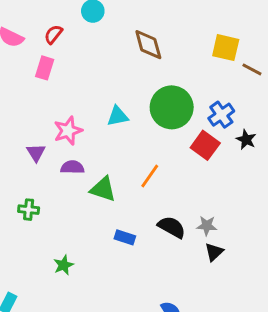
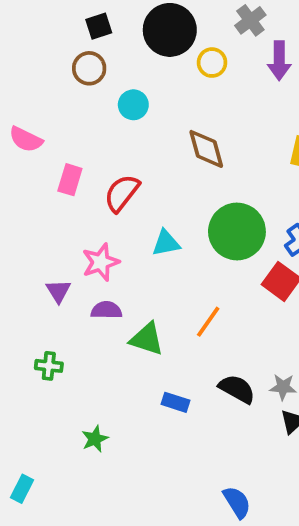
red semicircle: (53, 34) -> (122, 193), moved, size x1.5

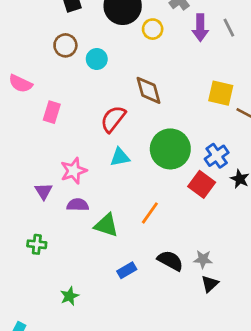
brown circle: (89, 68) -> (65, 45), moved
red semicircle: (122, 193) -> (113, 119), moved
blue rectangle: (176, 402) -> (127, 270), turned -48

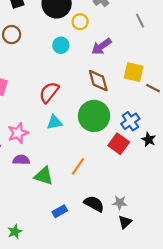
purple arrow: (200, 28) -> (102, 46), moved, turned 54
cyan circle: (97, 59) -> (61, 45), moved
brown diamond: (149, 90) -> (98, 81), moved

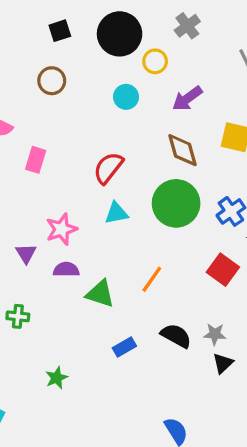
red square: (119, 144) -> (223, 270), moved

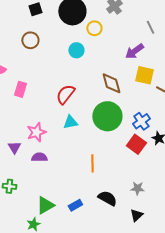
purple arrow: (187, 98) -> (134, 51), moved
red square: (223, 270) -> (136, 144), moved
orange line: (152, 279) -> (92, 163), turned -36
green triangle: (100, 294) -> (45, 205), moved, turned -48
gray star: (215, 334) -> (137, 188), moved

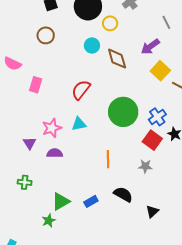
yellow square: (144, 75) -> (160, 71), turned 30
brown diamond: (111, 83) -> (117, 59), moved
cyan triangle: (70, 122) -> (79, 124), moved
gray star: (137, 188) -> (145, 166), moved

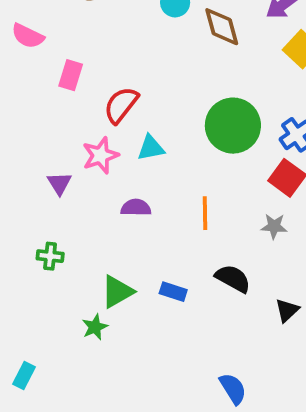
red semicircle: (81, 90) -> (121, 105), moved
purple semicircle: (55, 153) -> (136, 208), moved
blue rectangle: (91, 201) -> (173, 292), turned 48

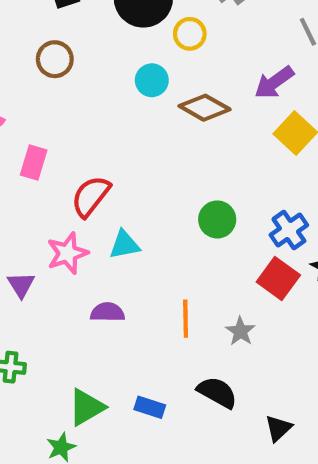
brown diamond: (222, 27) -> (205, 108), turned -45
green circle: (233, 126) -> (217, 219), size x0.6
gray star: (274, 226) -> (240, 331), moved, turned 30

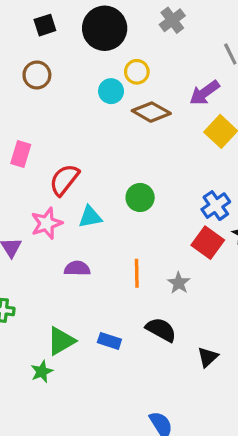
yellow circle: (190, 34) -> (137, 72), moved
green circle: (217, 219) -> (140, 197), moved

